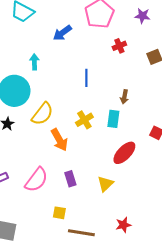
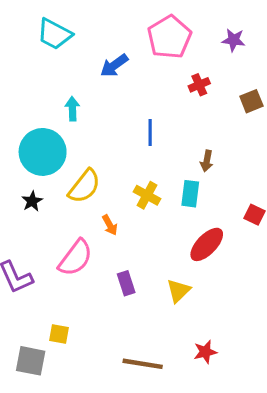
yellow cross: (84, 120) -> (147, 195), turned -30
orange arrow: (59, 140) -> (110, 225), size x0.6
pink semicircle: (36, 180) -> (75, 258), moved
yellow square: (59, 213) -> (59, 334), moved

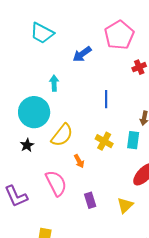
pink semicircle: (75, 258) -> (56, 183), turned -64

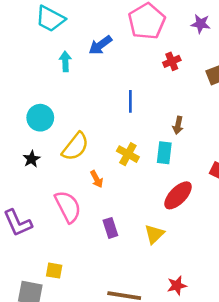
cyan arrow: (54, 83) -> (65, 61), moved
cyan circle: (34, 112) -> (40, 118), size x0.7

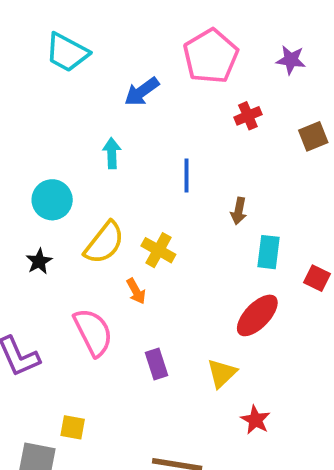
cyan arrow: (65, 61) -> (112, 153), moved
brown arrow: (178, 125) -> (239, 211), moved
cyan rectangle: (164, 153) -> (268, 252), moved
yellow cross: (128, 154) -> (158, 250), moved
red star: (177, 286) -> (255, 420), moved, turned -30

